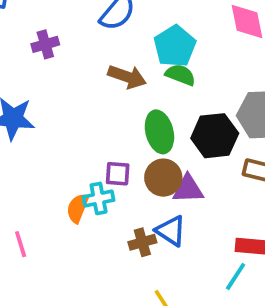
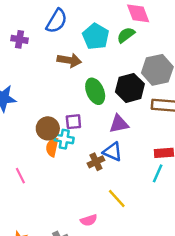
purple cross: (45, 44) -> (19, 39), moved, turned 35
green semicircle: (180, 75) -> (126, 35), moved, turned -48
brown circle: (163, 178) -> (48, 128), moved
cyan cross: (99, 198) -> (64, 139), turned 30

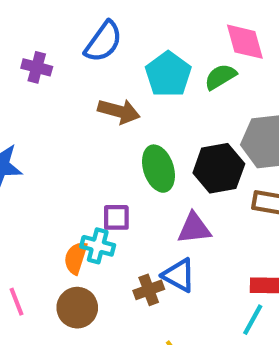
brown circle: (48, 128) -> (77, 308), moved

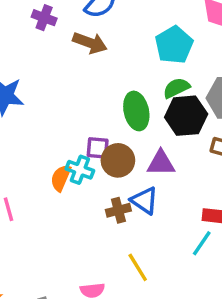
cyan pentagon: (168, 74) -> (174, 45), moved
green semicircle: (220, 77) -> (176, 88), moved
brown arrow: (119, 111) -> (90, 43), moved
brown circle: (77, 308) -> (118, 160), moved

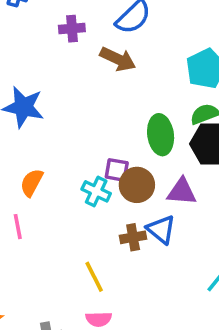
purple cross: (44, 18) -> (72, 29), turned -30
orange semicircle: (61, 178) -> (32, 183), moved
yellow line: (138, 267) -> (94, 277), moved

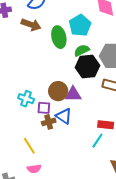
green ellipse: (161, 135) -> (59, 37), moved
purple square: (117, 170) -> (44, 108), moved
brown circle: (137, 185) -> (58, 91), moved

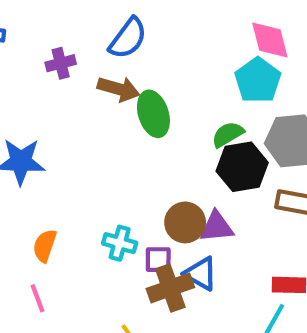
cyan pentagon: (80, 25) -> (258, 80), moved
green ellipse: (59, 37) -> (153, 114), moved
brown cross: (49, 122) -> (170, 288), size x1.5

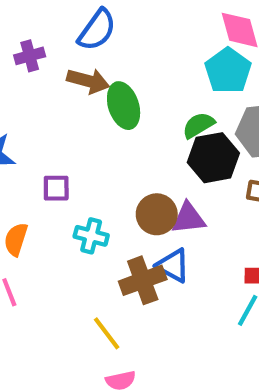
purple square: (158, 260) -> (56, 188), moved

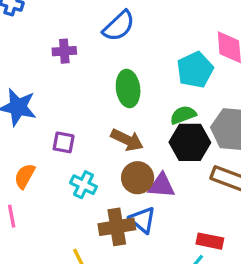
purple cross: (30, 56) -> (64, 51), moved
cyan pentagon: (228, 71) -> (195, 70), moved
brown arrow: (88, 81) -> (127, 140), moved

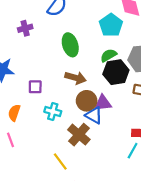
blue triangle: (143, 220) -> (94, 115), moved
brown cross: (117, 227) -> (79, 135), turned -30

